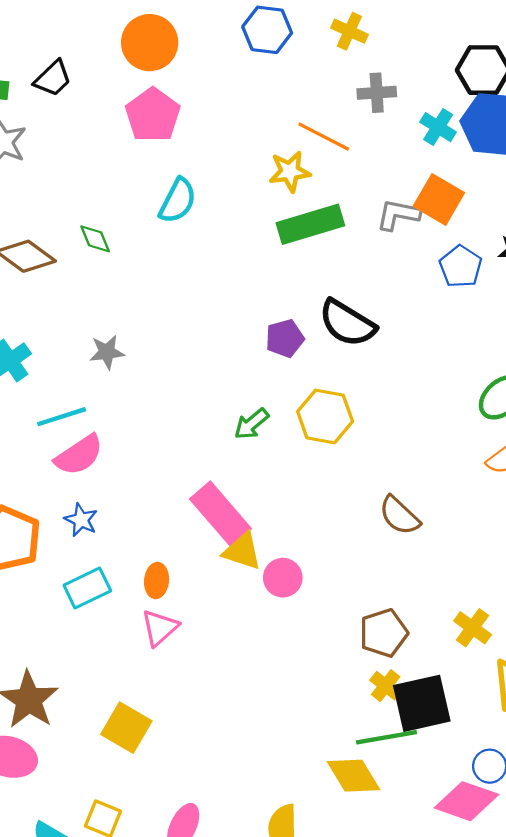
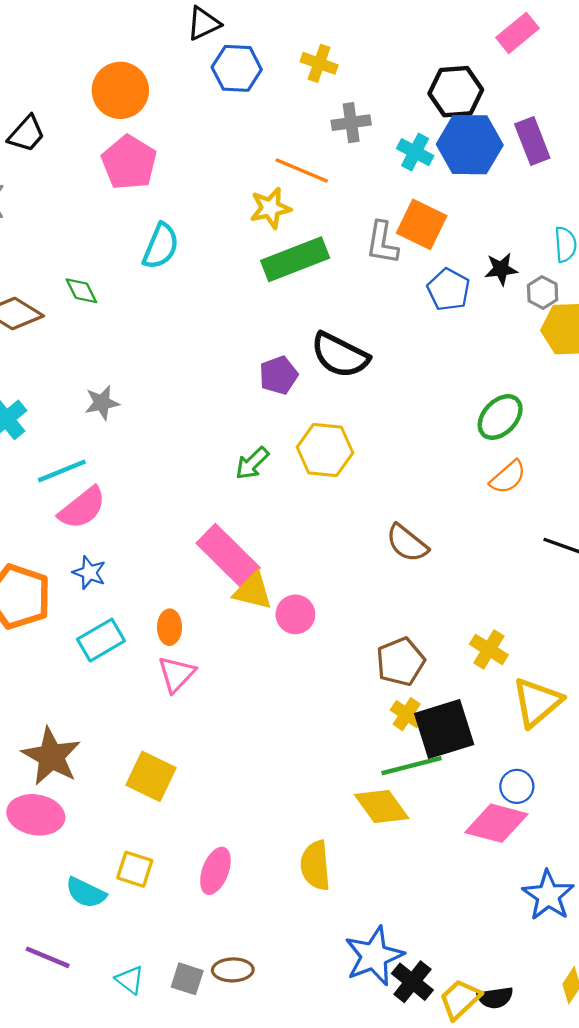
gray L-shape: (398, 215) -> (382, 243), turned -87

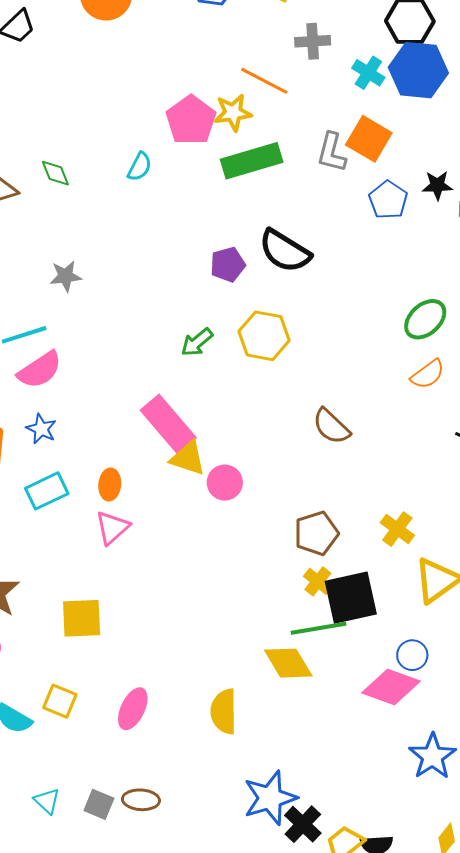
pink pentagon: (129, 163) -> (191, 120), moved
cyan semicircle: (161, 246) -> (140, 167), moved, size x0.7
yellow square: (151, 776) -> (82, 618), turned -33

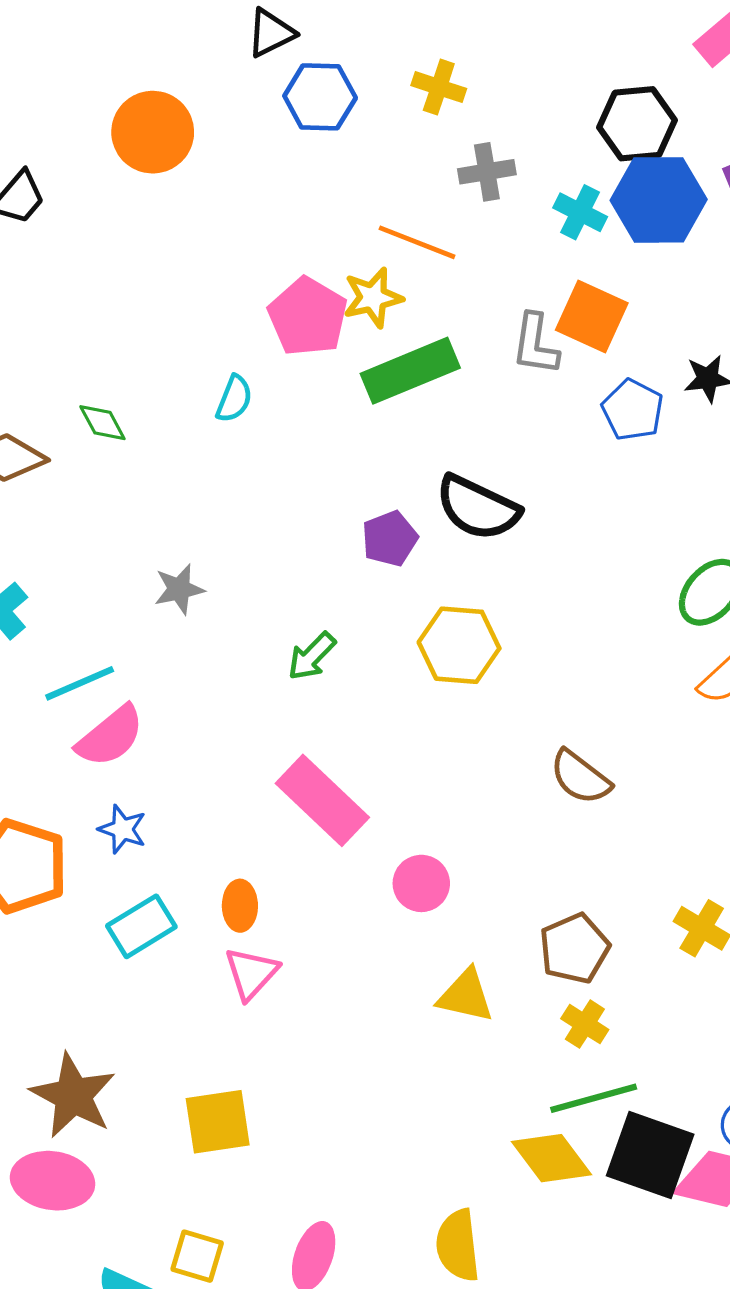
gray star: (66, 276) -> (179, 589), moved
green arrow: (197, 342) -> (312, 656), moved
yellow triangle: (188, 458) -> (466, 996), moved
black square: (351, 598) -> (650, 1155), moved, turned 38

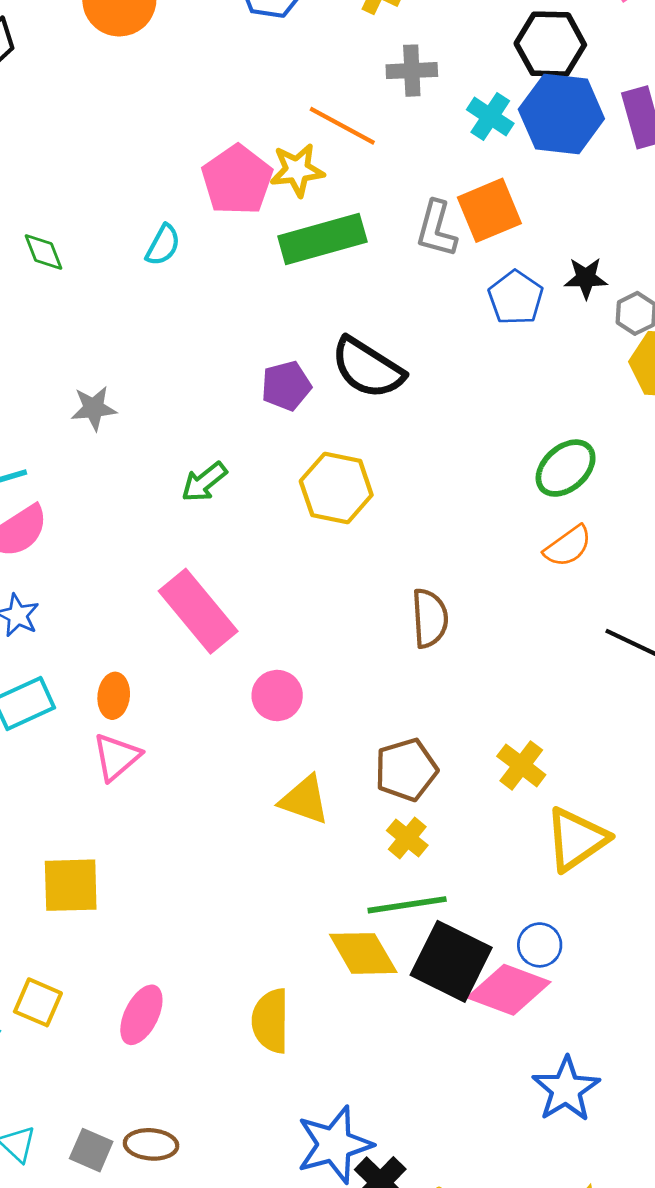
orange square: (592, 316) -> (489, 210), turned 36
brown semicircle: (580, 777) -> (430, 618), turned -138

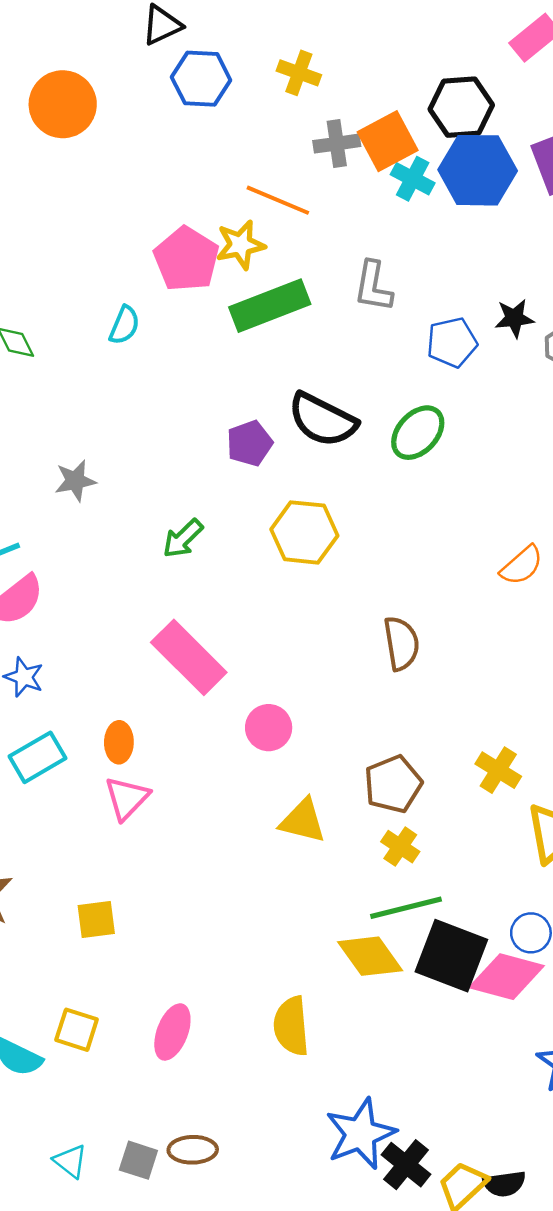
orange square: (489, 210) -> (388, 141), moved
blue pentagon: (516, 298) -> (452, 342), turned 30
green ellipse: (566, 468) -> (418, 433), moved
yellow square: (71, 885) -> (96, 920), size x0.7

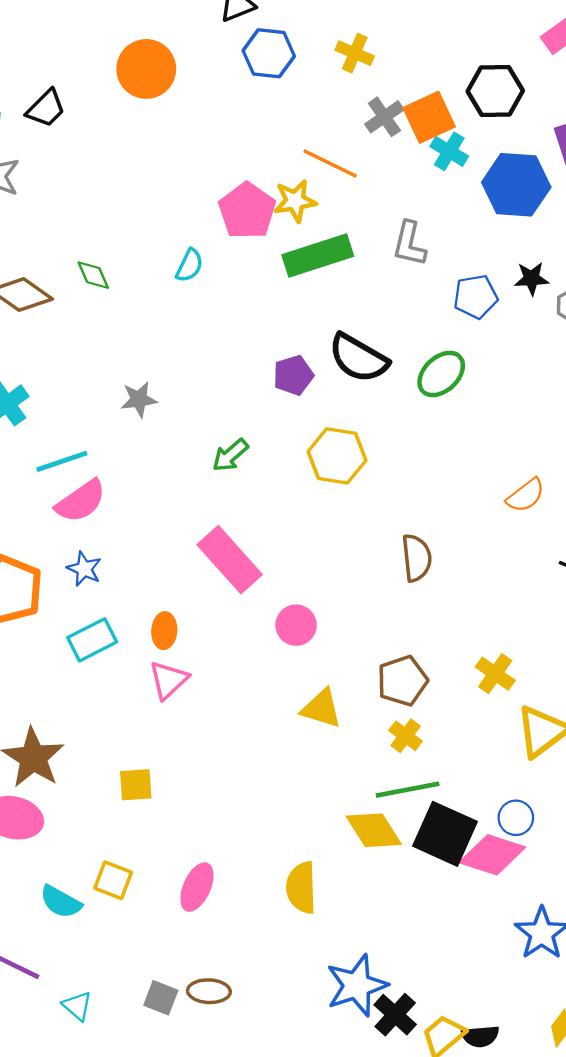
gray cross: (337, 144) -> (384, 117), turned -30
blue hexagon: (478, 170) -> (516, 185), moved
cyan triangle: (70, 1161) -> (77, 1006), moved

